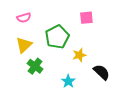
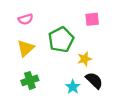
green cross: (35, 66) -> (30, 80), moved, turned 35
black semicircle: (102, 72) -> (94, 80), moved

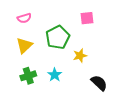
black semicircle: (94, 80) -> (99, 83), moved
cyan star: (73, 87) -> (55, 75), moved

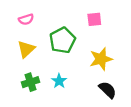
yellow star: (80, 56) -> (101, 59), moved, size x1.5

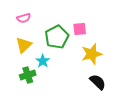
pink square: (94, 19) -> (80, 29), moved
cyan star: (59, 81) -> (43, 61), moved

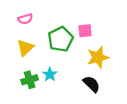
cyan star: (43, 61) -> (50, 74), moved
black semicircle: (98, 82) -> (91, 84), moved

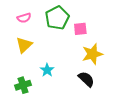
green pentagon: (61, 39) -> (57, 18), moved
green cross: (30, 80) -> (23, 85), moved

